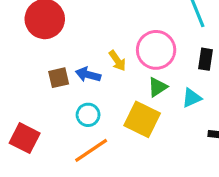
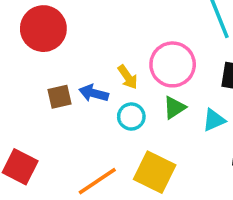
cyan circle: (88, 115) -> (131, 117), moved
yellow square: (142, 119) -> (155, 172), moved

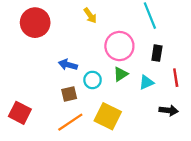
yellow arrow: (128, 77) -> (90, 16), moved
brown square: (60, 97) -> (69, 94), moved

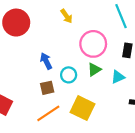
blue arrow: (68, 65) -> (46, 61), turned 49

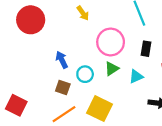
brown square: (47, 88) -> (63, 87), turned 32

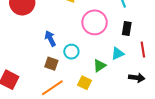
green triangle: (112, 69) -> (100, 66), moved
yellow square: (99, 109) -> (84, 83), size x0.6

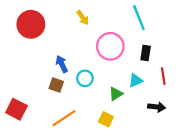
brown square: (51, 64) -> (56, 85), moved
yellow square: (84, 83) -> (106, 119), moved

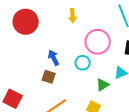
yellow arrow: (83, 18) -> (73, 16), turned 32
cyan circle: (85, 78) -> (83, 63), moved

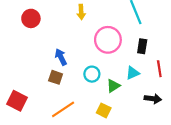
red circle: (26, 22) -> (31, 18), size x0.7
cyan circle: (83, 63) -> (92, 74), moved

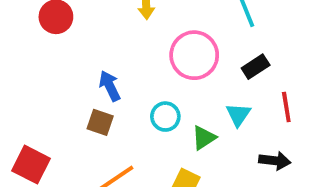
black rectangle: (142, 46) -> (256, 67), turned 48
cyan triangle: (133, 73) -> (238, 115), turned -32

